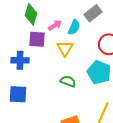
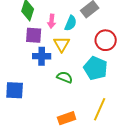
pink arrow: (55, 25) -> (52, 21), turned 128
blue cross: (20, 60) -> (42, 56), moved

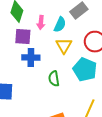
yellow triangle: (62, 44) -> (64, 46), moved
green semicircle: (65, 77) -> (54, 79), turned -119

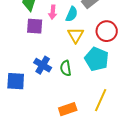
blue cross: (31, 58) -> (43, 65), moved, turned 30

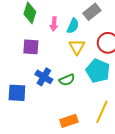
purple square: (35, 26) -> (31, 47), moved
green semicircle: (66, 68) -> (67, 80), turned -105

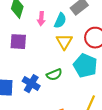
blue cross: (44, 77) -> (31, 84), moved

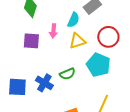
pink arrow: (41, 19) -> (53, 31), moved
yellow triangle: (64, 42) -> (77, 41), turned 42

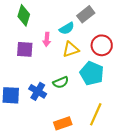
cyan semicircle: (73, 20) -> (67, 28), turned 35

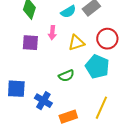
cyan semicircle: (67, 28) -> (68, 12), moved
blue cross: (38, 91) -> (43, 101), moved

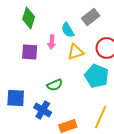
cyan semicircle: (68, 12) -> (68, 30), moved, turned 91
green semicircle: (66, 76) -> (55, 85), moved

